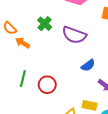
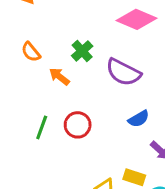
orange arrow: (23, 43) -> (59, 77), moved
red circle: (47, 85) -> (78, 125), moved

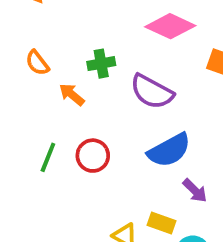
green cross: (82, 51) -> (101, 64), turned 30
blue semicircle: (139, 119) -> (169, 150), size x1.6

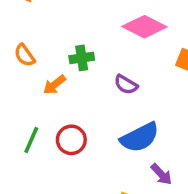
purple semicircle: (152, 92) -> (126, 85), size x0.6
orange arrow: (72, 95) -> (54, 85), turned -80

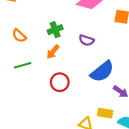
orange arrow: (54, 85) -> (53, 52), moved
green line: (31, 140) -> (23, 65), moved, turned 63

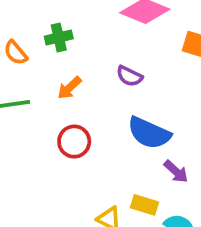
green cross: (55, 30) -> (59, 38), moved
blue semicircle: (102, 72) -> (149, 133), turned 55

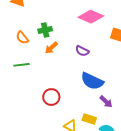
orange arrow: (69, 88) -> (51, 48), moved
red circle: (74, 142) -> (51, 97), moved

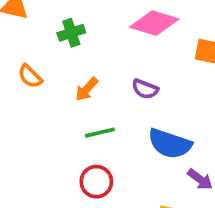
green cross: (45, 30) -> (71, 33), moved
green line: (21, 65) -> (100, 133), moved

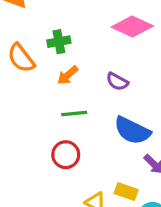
green cross: (71, 33) -> (59, 42), moved
orange semicircle: (30, 76) -> (21, 58), size x1.4

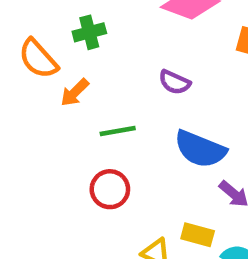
orange arrow: (68, 75) -> (75, 92), moved

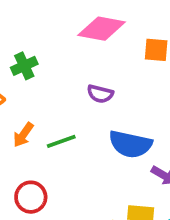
orange arrow: (75, 92) -> (23, 135), moved
red circle: (110, 189) -> (31, 197), moved

